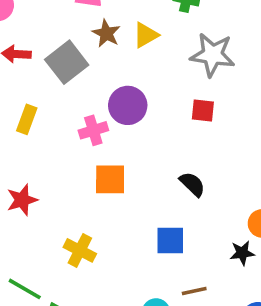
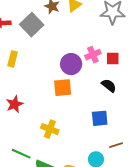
purple circle: (128, 105) -> (71, 64), moved
red square: (203, 111) -> (113, 59), moved
pink cross: (93, 130) -> (93, 55), moved

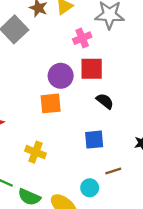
pink cross: (93, 55) -> (82, 38), moved
red square: (113, 59) -> (92, 69), moved, size x1.5

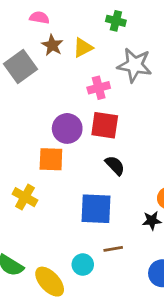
blue square: (94, 140) -> (96, 209), size x1.4
yellow cross: (35, 152) -> (25, 197), moved

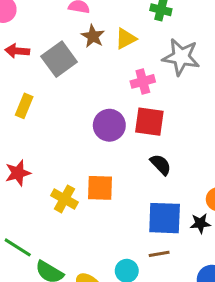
orange square: (51, 159) -> (100, 188), moved
blue square: (96, 209) -> (165, 218), moved

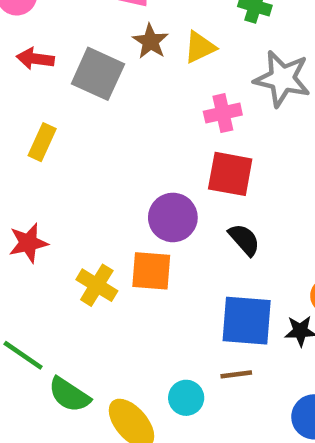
gray square: (59, 59) -> (98, 74), turned -32
purple circle: (109, 125) -> (173, 217), moved

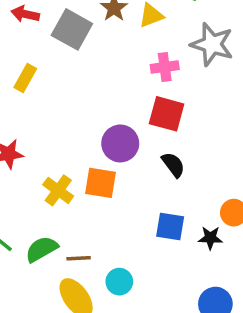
blue square: (247, 321) -> (170, 227), size x0.7
brown line: (236, 374) -> (79, 258), moved
green semicircle: (69, 395) -> (42, 249), moved, turned 112

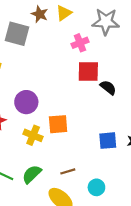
purple circle: (120, 143) -> (26, 102), moved
black semicircle: (173, 165) -> (108, 88), moved
brown line: (79, 258) -> (68, 171), moved
cyan circle: (119, 282) -> (96, 187), moved

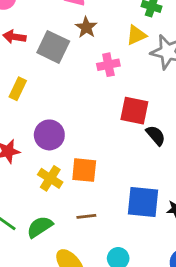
yellow triangle: (64, 13) -> (136, 35), moved
pink cross: (80, 43) -> (108, 65), moved
blue square: (108, 141) -> (143, 202), size x1.4
brown line: (68, 171) -> (86, 216), moved

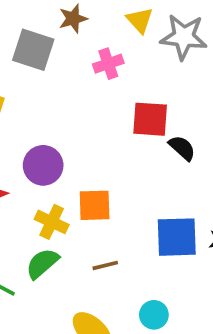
brown star: (86, 27) -> (73, 19), turned 30
yellow triangle: (136, 35) -> (140, 20), turned -40
green semicircle: (40, 227) -> (42, 263), moved

